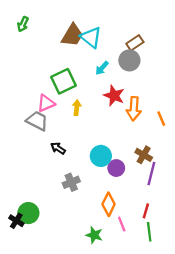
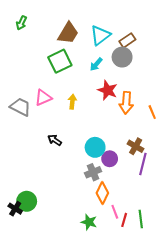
cyan triangle: (91, 37) -> (100, 35), moved, turned 45
green square: (64, 81) -> (60, 61), moved
gray trapezoid: (37, 121) -> (20, 107), moved
gray cross: (71, 182) -> (93, 172), moved
red line: (146, 211) -> (124, 220), moved

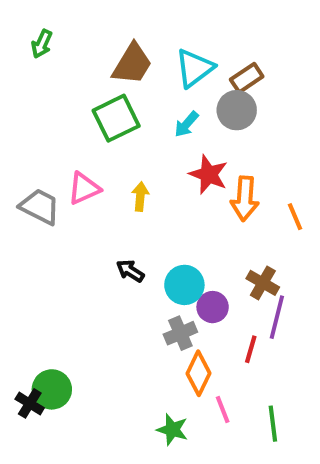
black arrow: (55, 140) -> (130, 271), moved
red line: (124, 220) -> (251, 349), moved

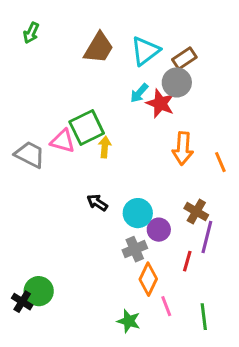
green square: (116, 118) -> (87, 127), moved
red star: (209, 174) -> (160, 103), moved
pink triangle: (84, 189) -> (63, 141), turned 40

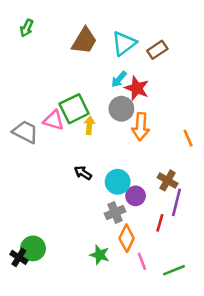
gray circle: (177, 82) -> (121, 109), moved
orange arrow: (183, 149) -> (141, 127), moved
green line: (204, 317) -> (174, 270), turned 75
green star: (129, 321) -> (100, 255), moved

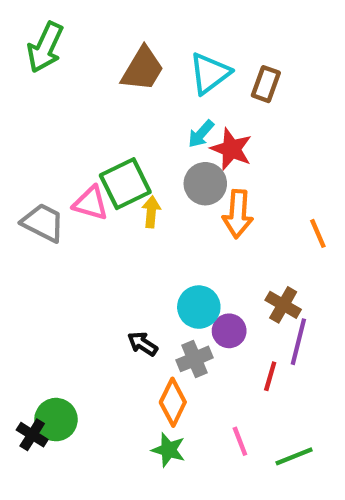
green arrow: (27, 28) -> (45, 47), size x1.6
brown rectangle: (157, 50) -> (266, 84), turned -36
black arrow: (83, 173) -> (143, 344), moved
orange diamond: (127, 238) -> (173, 402), moved
green star: (100, 255) -> (169, 450), moved

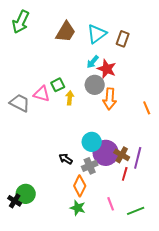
green square: (125, 184) -> (58, 85), size x0.6
brown cross: (283, 305) -> (122, 155), moved
purple circle: (229, 331) -> (106, 153), size x1.6

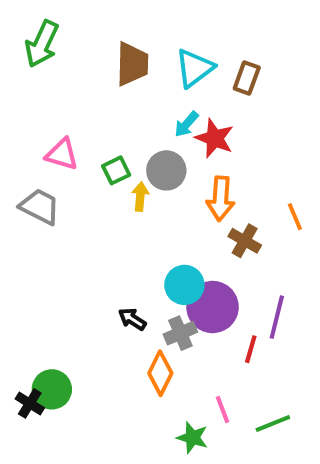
brown trapezoid: (66, 32) -> (132, 64), turned -30
gray circle: (95, 85) -> (166, 170), moved
pink triangle: (42, 94) -> (62, 154), moved
brown cross: (122, 155) -> (245, 241), moved
green star: (78, 208) -> (192, 438), moved

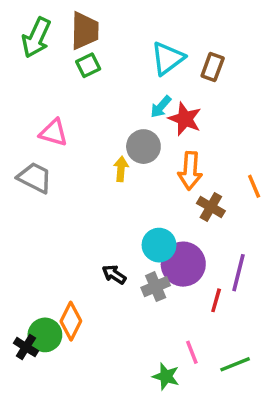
brown trapezoid: (132, 64) -> (85, 31), moved
green square: (116, 170) -> (88, 65), moved
orange diamond: (160, 373) -> (71, 321), moved

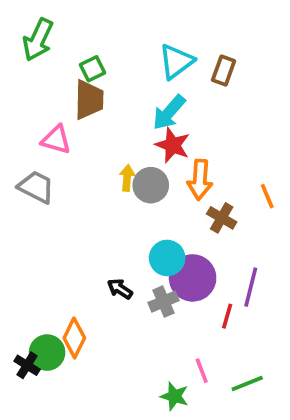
brown trapezoid: (85, 31) -> (89, 100), moved
cyan arrow: (161, 107) -> (169, 112), size x1.5
red star: (185, 119) -> (173, 145), moved
gray circle: (143, 147) -> (151, 185), moved

